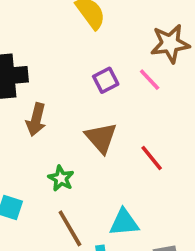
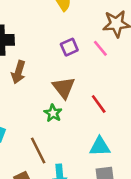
green star: (61, 178) -> (53, 113), moved
cyan triangle: (124, 222) -> (100, 147), moved

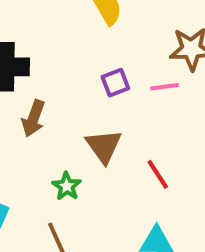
pink line: (100, 48) -> (164, 87), turned -60
green star: (53, 113) -> (67, 186), moved

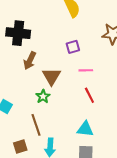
pink line: (164, 87) -> (86, 70), moved
brown triangle: (104, 146) -> (51, 76), moved

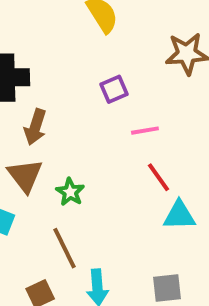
brown triangle: (51, 76) -> (25, 176), moved
cyan triangle: (85, 129) -> (179, 215), moved

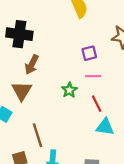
purple square: (114, 89) -> (89, 53), moved
green star: (70, 192) -> (69, 90), moved

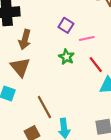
purple square: (89, 53) -> (66, 25), moved, turned -32

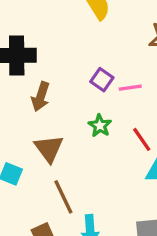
pink line: (87, 39) -> (130, 88), moved
brown triangle: (20, 67) -> (49, 149), moved

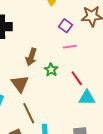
purple square: (102, 80) -> (65, 26), moved
brown arrow: (41, 97) -> (31, 57), moved

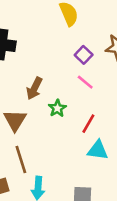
pink line: (70, 47) -> (85, 82), turned 40
red line: (77, 78) -> (88, 124), turned 56

